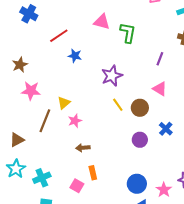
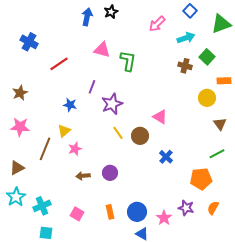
blue star: (75, 56) -> (70, 105), moved
purple line: (160, 59) -> (92, 87), moved
pink star: (31, 91) -> (20, 127), moved
purple circle: (140, 140) -> (110, 173), moved
orange rectangle: (93, 173) -> (110, 212), moved

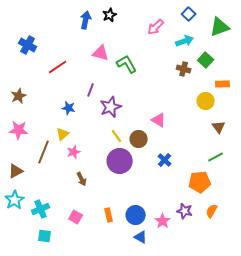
green L-shape: (128, 61) -> (127, 64), turned -40
purple circle: (110, 173) -> (120, 161), moved, size x1.6
brown arrow: (83, 176) -> (82, 179), turned -112

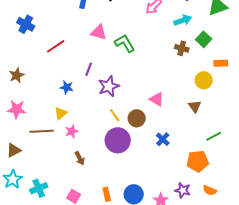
brown triangle: (219, 127) -> (195, 106), moved
brown line: (44, 152) -> (42, 131), turned 65
orange semicircle: (212, 211) -> (210, 190), turned -96

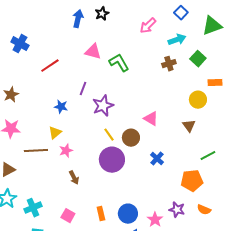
brown cross: (182, 48) -> (169, 64), moved, turned -32

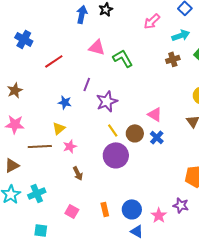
blue cross: (157, 159) -> (157, 137), moved
cyan cross: (33, 208) -> (37, 193), moved

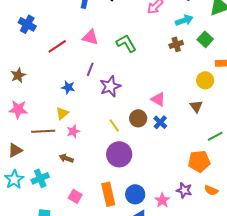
pink triangle: (97, 47) -> (90, 37), moved
yellow line: (113, 130) -> (114, 125), moved
purple circle: (116, 155) -> (119, 154), moved
brown arrow: (78, 173) -> (66, 158), moved, turned 136
orange rectangle: (105, 209) -> (108, 194), size x1.6

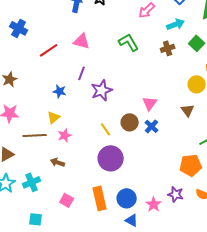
green L-shape: (126, 43) -> (129, 42), moved
pink triangle: (158, 99) -> (150, 103), turned 35

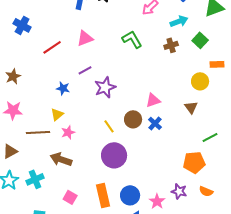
pink triangle: (82, 41) -> (85, 38), turned -36
purple line: (82, 73) -> (85, 70), turned 40
pink triangle: (150, 103) -> (153, 100), turned 35
brown arrow: (58, 162) -> (61, 159), size x1.5

